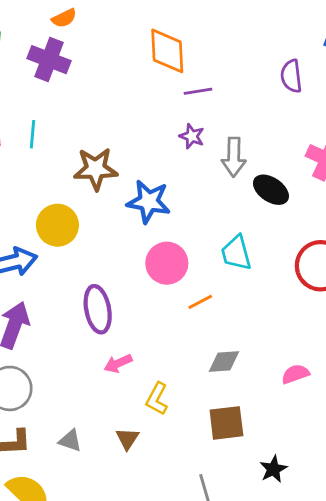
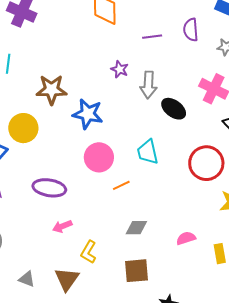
purple line: (198, 91) -> (152, 37), moved
purple ellipse: (98, 309) -> (49, 188), turned -72
brown triangle: (127, 439) -> (67, 279), size x1.5

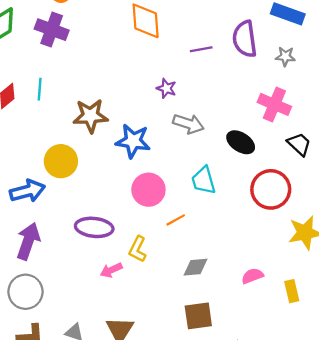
purple semicircle: (191, 30) -> (245, 39), size x1.4
gray arrow: (148, 85) -> (188, 124), moved, turned -72
black ellipse: (174, 109) -> (241, 142), moved
yellow L-shape: (89, 252) -> (138, 249), moved

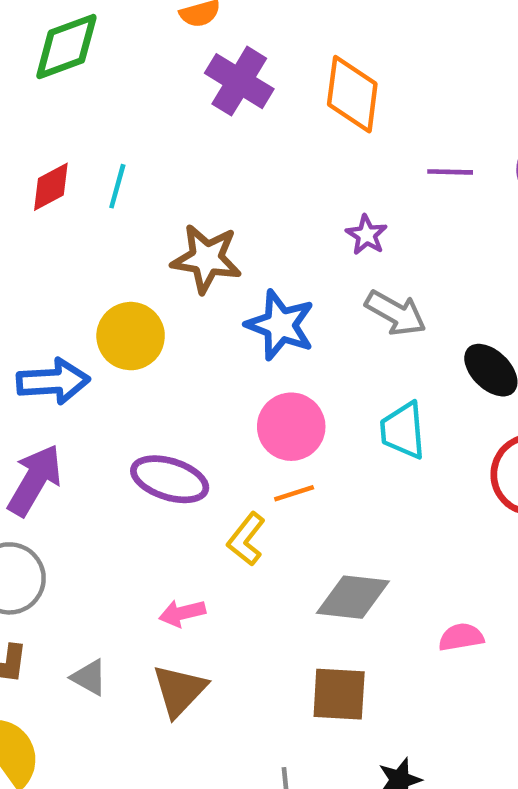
purple cross: (52, 30) -> (239, 81), moved
orange line: (176, 220) -> (294, 493), moved
gray diamond: (195, 267) -> (353, 597), size x1.4
pink arrow: (111, 270) -> (182, 613), moved

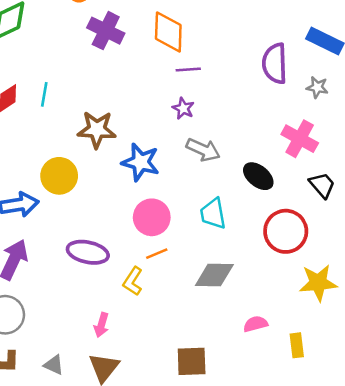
purple line: (450, 172) -> (188, 70), moved
gray diamond: (353, 597) -> (214, 275), moved
pink arrow: (182, 613) -> (101, 325), turned -55

